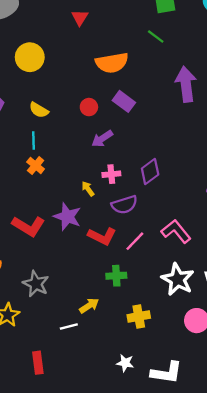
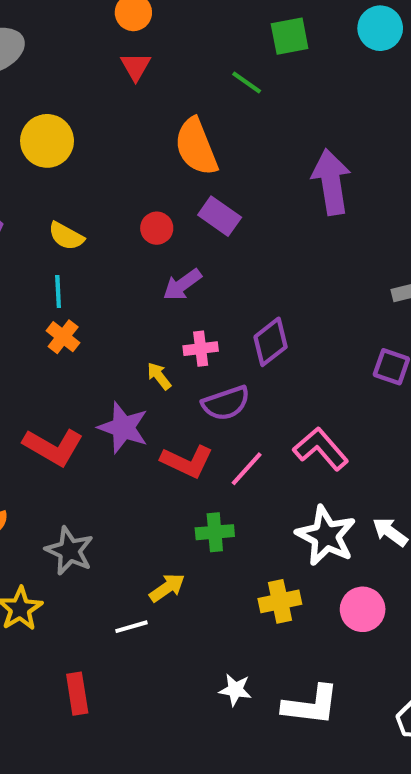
green line: (156, 36) -> (247, 82), moved
orange semicircle: (112, 63) -> (196, 147), turned 80
yellow cross: (139, 316) -> (280, 601), moved

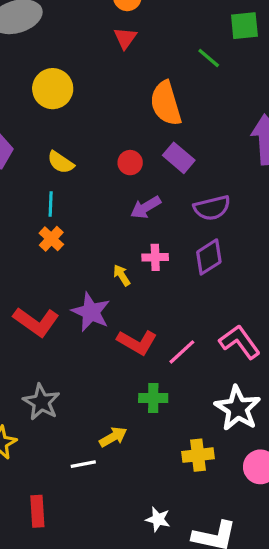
purple semicircle: (226, 403) -> (212, 208), moved

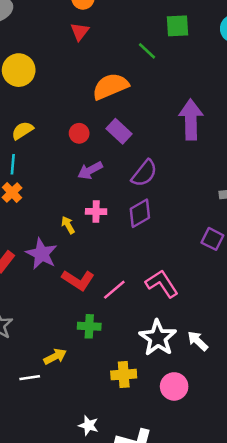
orange semicircle: (166, 103) -> (110, 86), turned 81
yellow semicircle: (61, 162) -> (22, 131), turned 110
purple semicircle: (212, 208) -> (144, 173), turned -40

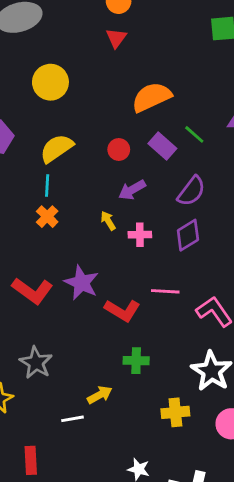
green line: (147, 51) -> (194, 134), moved
yellow semicircle: (22, 131) -> (57, 148), size x1.4
yellow arrow: (68, 225) -> (108, 221), moved
pink line: (114, 290) -> (165, 291), moved, turned 45

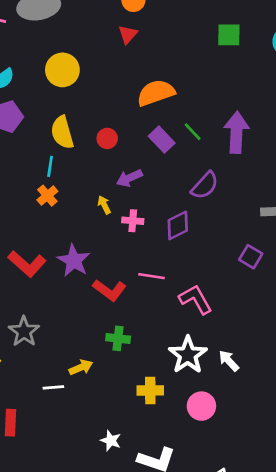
yellow semicircle: (57, 148) -> (62, 132), turned -76
red circle: (119, 149) -> (107, 138), moved
purple semicircle: (191, 191) -> (205, 185), moved

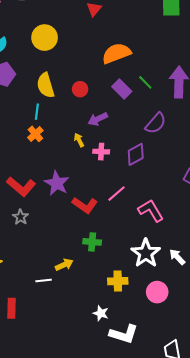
pink line: (151, 276) -> (117, 194), turned -48
gray star: (24, 331) -> (20, 217), moved, size x0.7
white star: (111, 441) -> (101, 313), moved

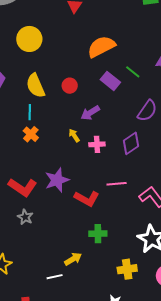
purple star: (57, 183) -> (57, 180), turned 30
pink line: (117, 194) -> (117, 184), turned 42

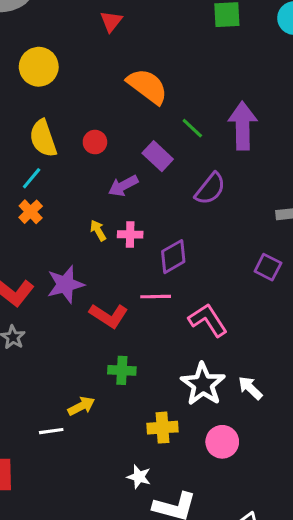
orange semicircle: (101, 47) -> (147, 86), turned 60
purple rectangle: (110, 81) -> (158, 156), moved
cyan line: (30, 112) -> (32, 178), turned 35
yellow arrow: (74, 135) -> (98, 230), moved
purple diamond: (131, 143) -> (173, 257), moved

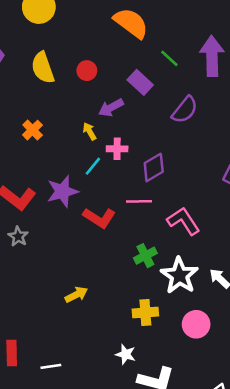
cyan line: (32, 178) -> (93, 166), moved
yellow arrow: (98, 230) -> (90, 131), moved
green cross: (122, 370) -> (145, 256), moved, turned -30
white line: (51, 431) -> (51, 366), moved

